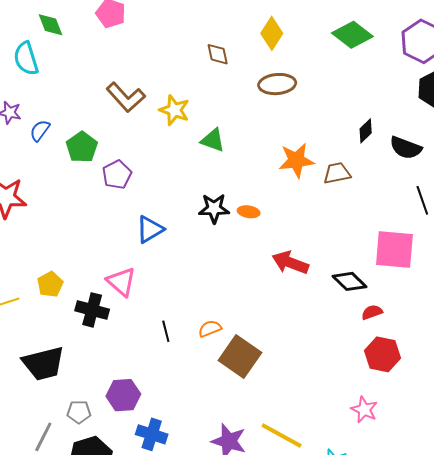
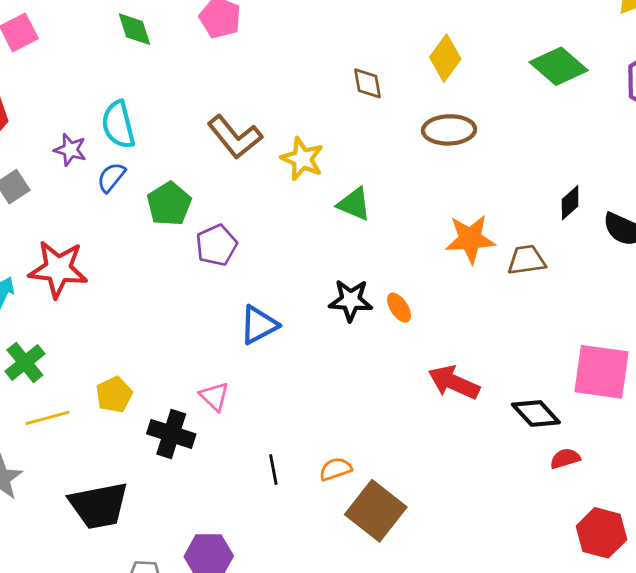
cyan semicircle: (26, 59) -> (118, 125), moved
orange ellipse: (249, 212) -> (399, 308), turned 45
pink triangle: (121, 282) -> (214, 396), size x0.7
red hexagon: (382, 354) -> (601, 533), moved

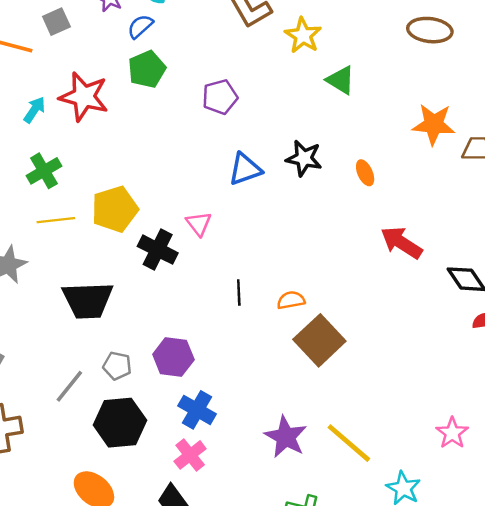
green pentagon: (169, 204) -> (147, 69), moved
black star: (351, 300) -> (304, 158), moved
yellow pentagon: (114, 395) -> (115, 209), size x1.5

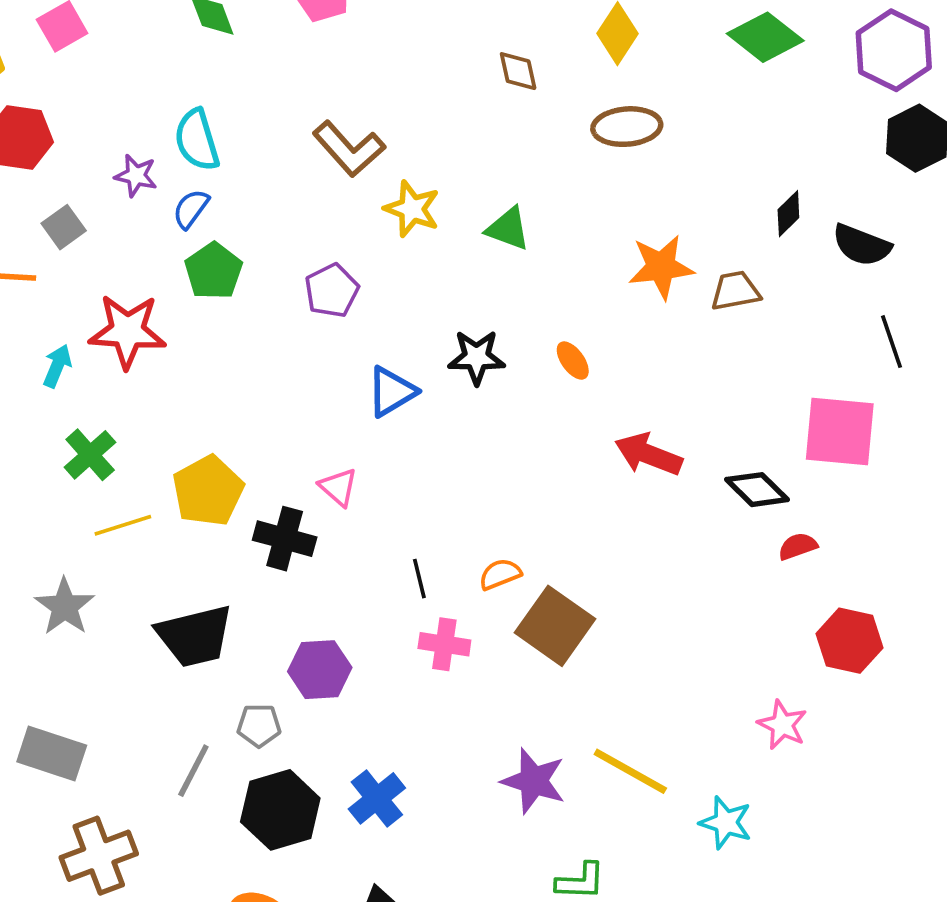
yellow star: (303, 35) -> (412, 209), moved
purple hexagon: (173, 357) -> (320, 670), moved
blue cross: (197, 410) -> (377, 798), moved, turned 33
pink cross: (190, 455) -> (444, 644), moved, turned -32

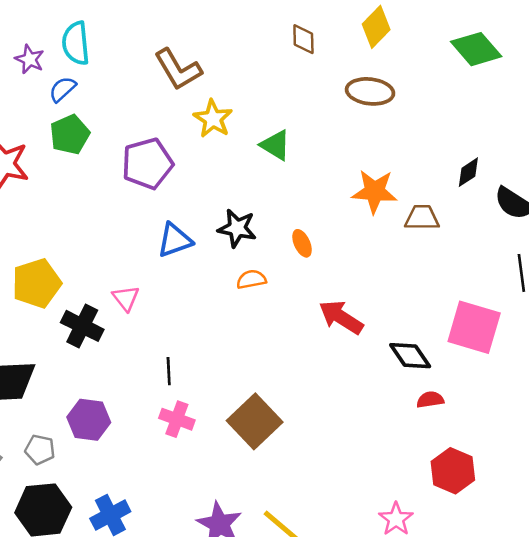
purple pentagon: (332, 291) -> (147, 164), size x1.4
orange semicircle: (500, 574) -> (251, 279), moved

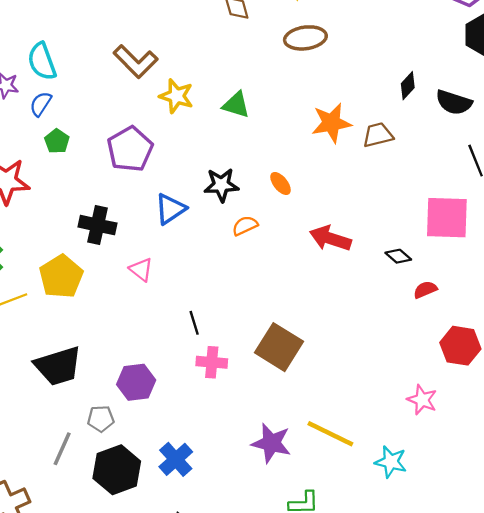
green pentagon: (70, 135) -> (57, 141), size x0.7
black cross: (82, 326) -> (98, 225), moved
black diamond: (410, 356) -> (398, 256), size x0.7

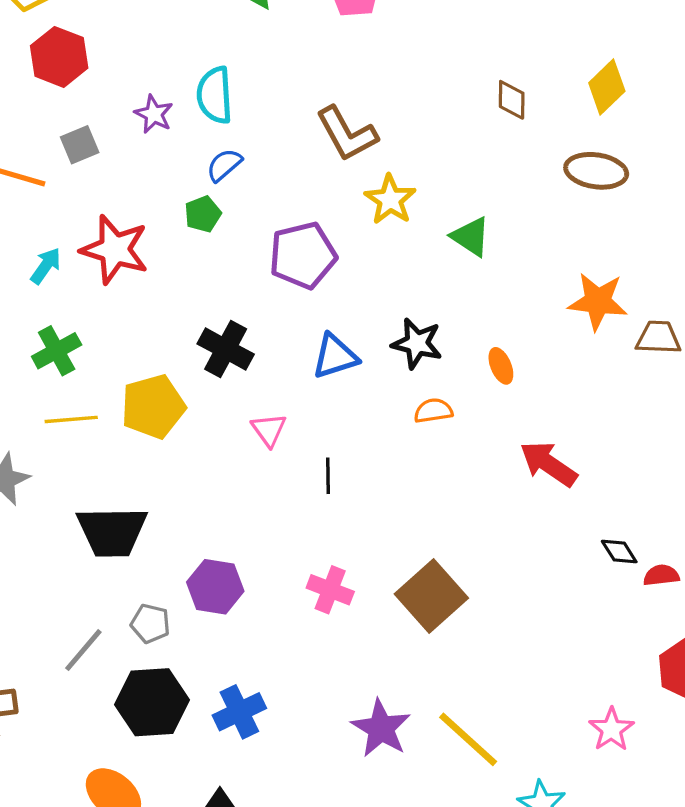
blue semicircle: (41, 104) -> (224, 165), moved
black diamond: (398, 256) -> (619, 552), moved
black line: (194, 323) -> (328, 476), moved

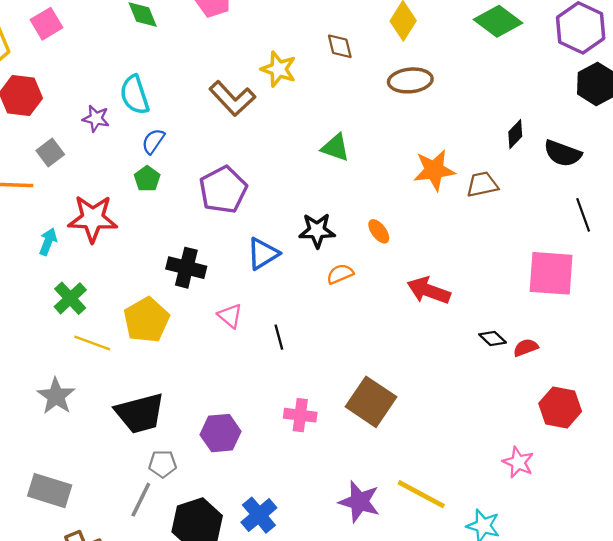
yellow star: (390, 200) -> (279, 69), moved
yellow line: (71, 419) -> (92, 343), turned 39
gray pentagon: (150, 623) -> (163, 464), moved

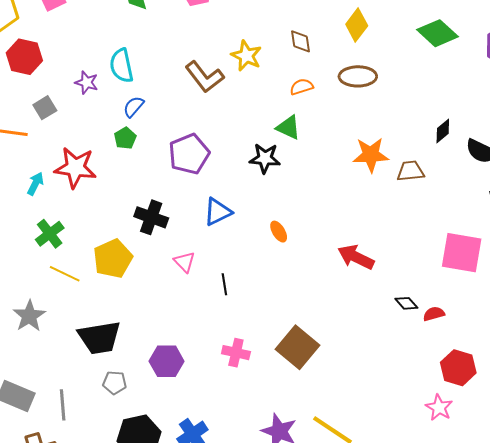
black star: (317, 230) -> (265, 158), moved
orange ellipse: (379, 231) -> (279, 232), moved
orange semicircle: (340, 274) -> (302, 87), moved
pink star: (518, 462) -> (439, 408), moved
gray line: (141, 500) -> (63, 405), moved, turned -36

